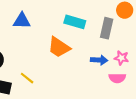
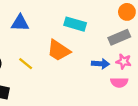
gray rectangle: (107, 28) -> (119, 37), moved, turned 54
yellow line: (27, 78) -> (26, 64), moved

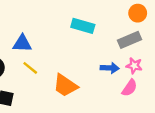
blue triangle: (20, 23) -> (22, 43), moved
orange trapezoid: (59, 50) -> (65, 85), moved
pink semicircle: (119, 82) -> (130, 88), turned -56

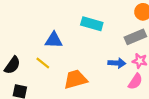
blue triangle: (22, 43) -> (54, 40), moved
orange trapezoid: (65, 85) -> (75, 79), turned 130

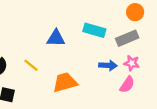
cyan rectangle: (92, 24) -> (94, 30), moved
blue triangle: (54, 40) -> (56, 38), moved

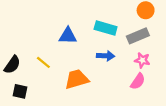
blue arrow: (108, 65) -> (106, 56), moved

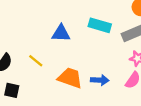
blue arrow: (106, 56) -> (100, 80), moved
orange trapezoid: (77, 79) -> (70, 78), turned 35

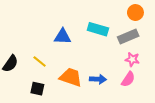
black square: (12, 90) -> (37, 89), moved

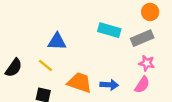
blue triangle: (62, 36) -> (57, 42), moved

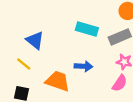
blue triangle: (57, 42) -> (35, 40), turned 36
blue arrow: (109, 85) -> (84, 66), moved

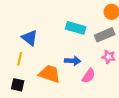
yellow line: (24, 64) -> (20, 59), turned 64
pink semicircle: (120, 83) -> (89, 76), moved

